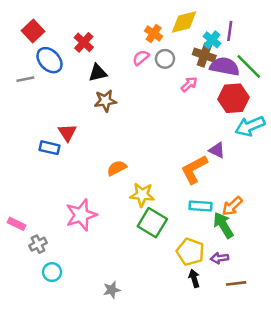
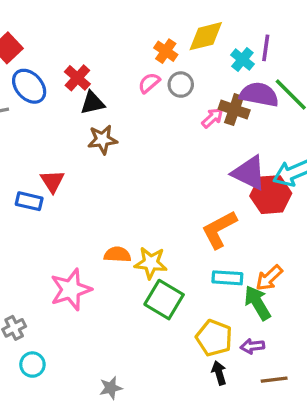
red cross: (84, 42) -> (77, 78), moved
brown cross: (204, 55) -> (234, 110), moved
red hexagon: (233, 98) -> (271, 195), moved
purple triangle: (217, 150) -> (249, 173), moved, size x1.6
orange semicircle: (117, 168) -> (117, 255), moved, turned 30

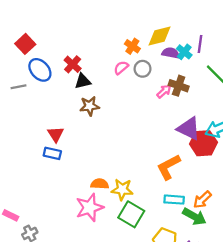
purple semicircle: (259, 95) -> (171, 53), moved, size x0.7
blue rectangle: (29, 201) -> (52, 153), moved
pink star: (71, 290) -> (90, 207), moved
green arrow: (257, 303) -> (194, 217), turned 150

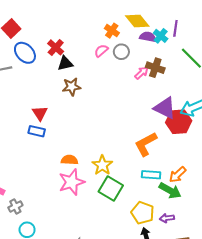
yellow diamond: (159, 36) -> (137, 21), turned 65
orange semicircle: (100, 184) -> (69, 160), moved
yellow star: (122, 189) -> (102, 165), turned 30

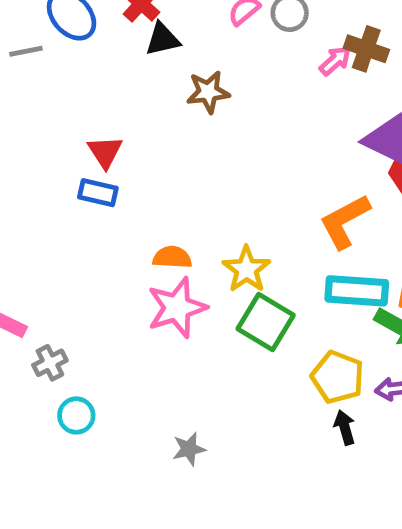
brown star: (72, 87) -> (208, 92), moved
cyan rectangle: (151, 175) -> (357, 291), size x1.4

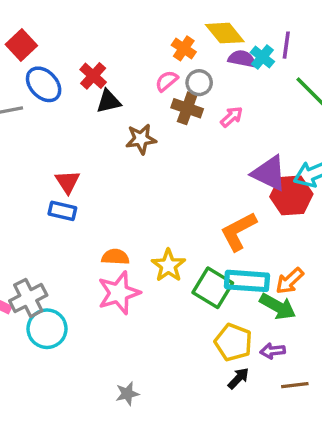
brown cross: (366, 49) -> (187, 108), moved
green square: (266, 322) -> (213, 288), moved
gray cross: (50, 363) -> (28, 298), moved, size x1.5
cyan circle: (76, 415) -> (47, 329), moved, size x1.5
black arrow: (345, 427) -> (238, 378), turned 60

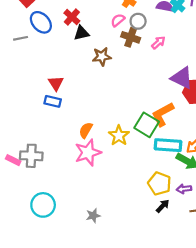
orange semicircle: (115, 257) -> (86, 130), turned -63
green square: (213, 288) -> (147, 125), moved
gray cross: (28, 298) -> (31, 156), turned 30
cyan circle: (47, 329) -> (43, 205), moved

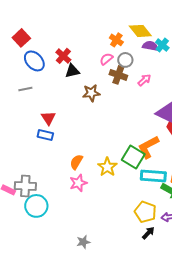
gray line: (21, 38) -> (25, 89), moved
pink star: (88, 153) -> (78, 183), size x0.7
cyan circle: (43, 205) -> (36, 206), moved

